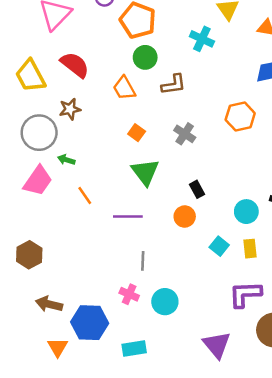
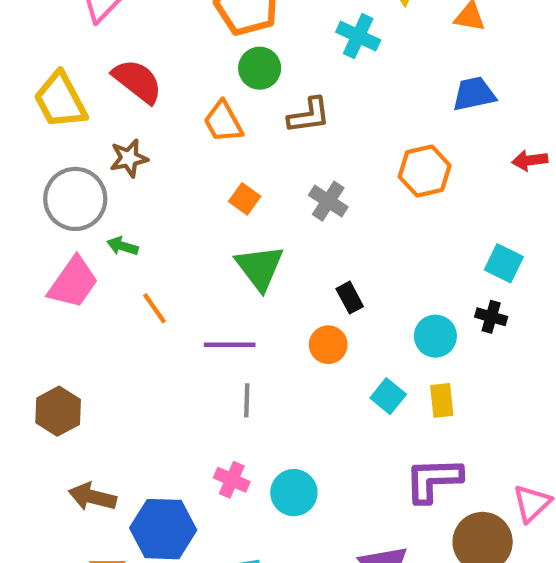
gray line: (143, 261) -> (247, 400), moved

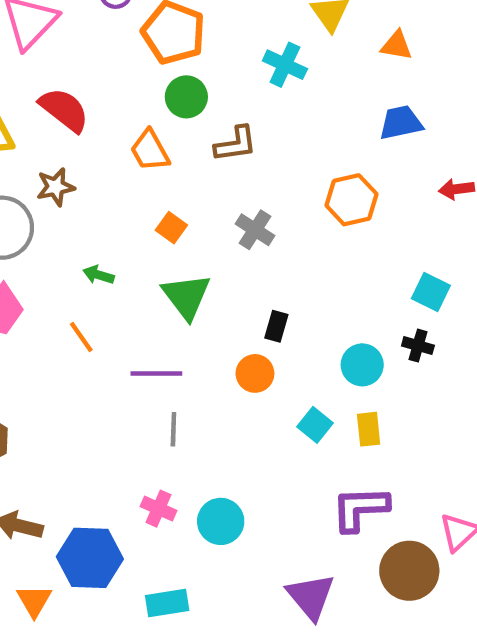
green arrow: (122, 246) -> (98, 275), moved
black rectangle: (350, 298) -> (276, 326), turned 44

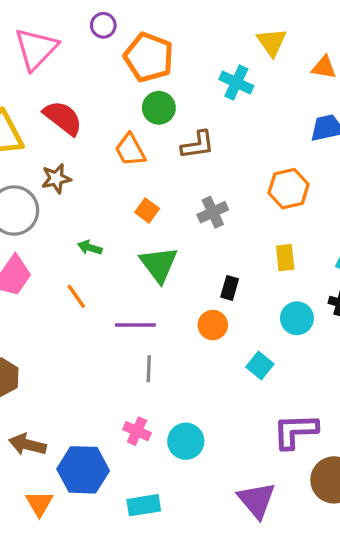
gray cross: (255, 230) -> (213, 212), turned 32
yellow rectangle: (369, 429) -> (285, 258), moved

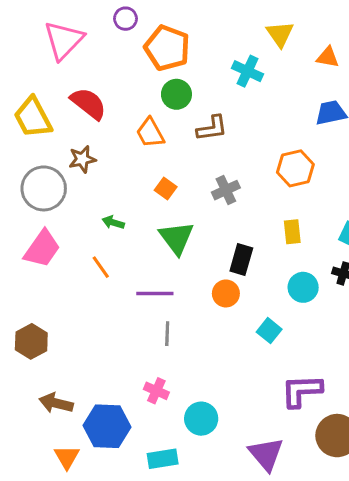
black rectangle: (230, 288) -> (241, 260), size x1.4
cyan circle: (186, 441) -> (201, 419), moved

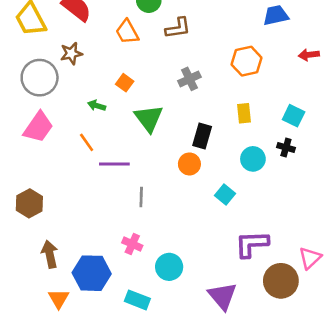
orange square: (166, 188) -> (125, 83), moved
purple line: (155, 293) -> (114, 164), moved
brown arrow: (56, 403) -> (50, 254), turned 64
cyan rectangle: (163, 459) -> (137, 300), turned 30

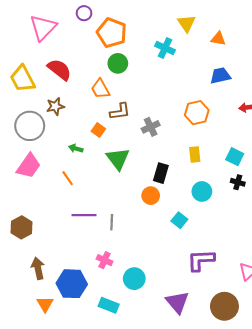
brown L-shape: (178, 28) -> (120, 112), moved
black cross: (286, 147) -> (238, 182), moved
purple line: (114, 164) -> (84, 215), moved
brown circle: (281, 281) -> (224, 306), moved

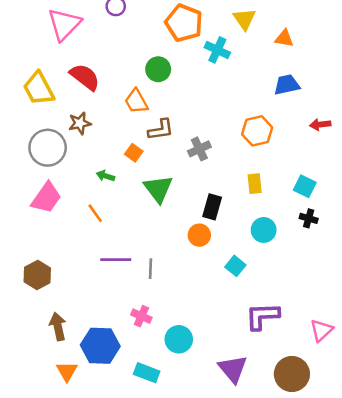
orange pentagon: (112, 33) -> (184, 23), moved

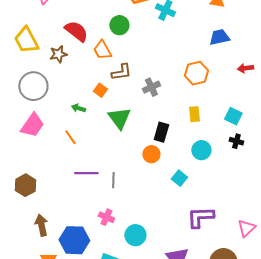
red semicircle: (85, 77) -> (76, 31), moved
brown star: (80, 123) -> (58, 54), moved

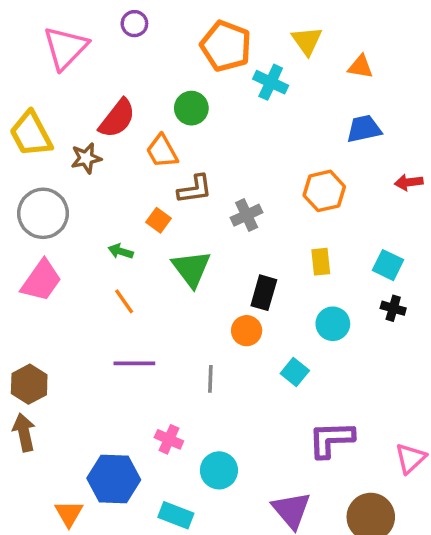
red semicircle: (76, 31) -> (117, 118), turned 90
orange line: (70, 137) -> (124, 301), moved
gray line: (113, 180) -> (210, 379), moved
brown arrow: (41, 225) -> (24, 432), moved

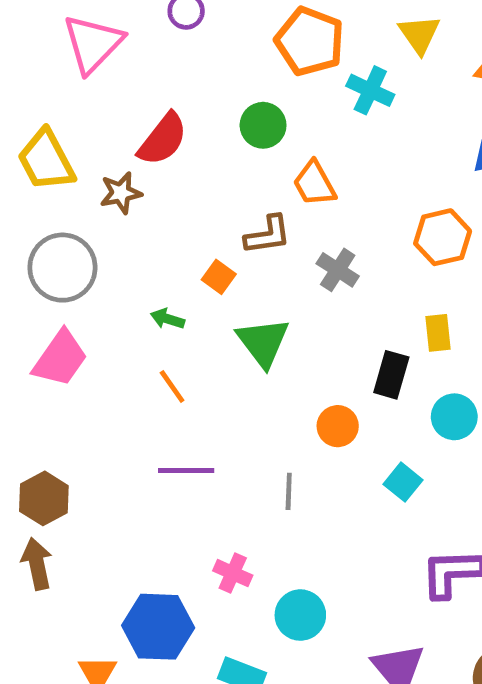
orange trapezoid: (162, 151) -> (314, 184), moved
gray cross: (247, 215) -> (338, 270), turned -32
black rectangle: (264, 293) -> (391, 375), moved

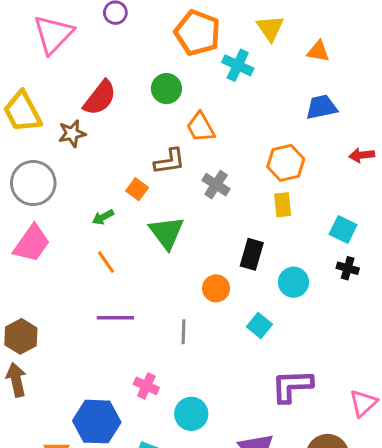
green arrow: (167, 319) -> (103, 217), turned -45
yellow rectangle: (438, 333) -> (283, 205), moved

